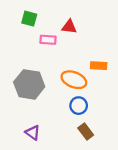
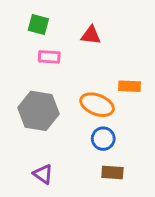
pink rectangle: (48, 40) -> (49, 57), moved
brown rectangle: (86, 131) -> (112, 173), turned -49

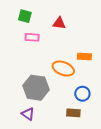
gray hexagon: (38, 111) -> (36, 88), moved
blue circle: (103, 139) -> (82, 94), moved

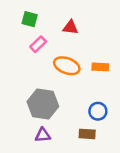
pink rectangle: (32, 37) -> (38, 44), turned -48
orange ellipse: (63, 69) -> (67, 66), moved
purple triangle: (28, 114) -> (43, 135), moved, turned -40

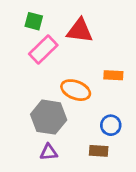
red triangle: (70, 27) -> (80, 31), size x1.5
pink rectangle: (38, 44) -> (43, 50), size x1.5
orange ellipse: (67, 66) -> (76, 90), moved

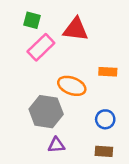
brown rectangle: (99, 151) -> (104, 151), moved
purple triangle: (49, 152) -> (56, 145), moved

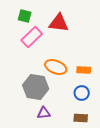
orange rectangle: (108, 72) -> (84, 70), moved

